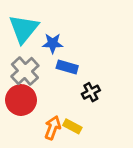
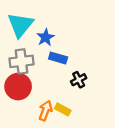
blue star: (53, 43) -> (45, 37), turned -30
gray cross: (25, 71) -> (21, 61), turned 35

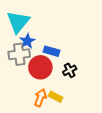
blue star: (45, 37) -> (27, 41), moved
red circle: (18, 87) -> (40, 67), moved

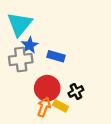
red circle: (40, 67) -> (47, 88), moved
black cross: (70, 70) -> (76, 92), moved

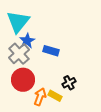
gray cross: (21, 59) -> (19, 54), turned -35
red circle: (47, 88) -> (23, 80), moved

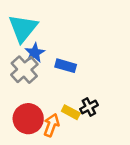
red circle: (23, 80) -> (28, 119), moved
yellow rectangle: (55, 96) -> (71, 112), moved

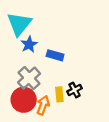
gray cross: (24, 70) -> (29, 78), moved
yellow rectangle: (71, 112) -> (59, 94), turned 56

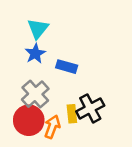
cyan triangle: (19, 24) -> (38, 29), moved, size x0.7
black cross: (75, 90) -> (90, 108), size x1.5

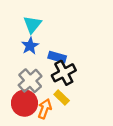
black cross: (90, 108) -> (64, 73), moved
yellow rectangle: (72, 114) -> (62, 98), turned -40

